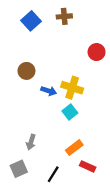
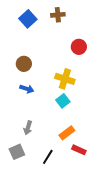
red circle: (97, 52) -> (79, 47), moved
blue arrow: (49, 91) -> (27, 89), moved

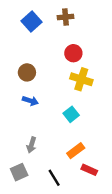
red circle: (79, 47) -> (73, 53), moved
yellow cross: (65, 79) -> (81, 79), moved
black line: (48, 157) -> (54, 178), turned -63

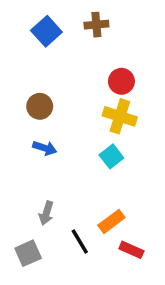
red circle: (73, 53) -> (121, 81), moved
cyan square: (71, 114) -> (111, 156), moved
black line: (54, 178) -> (80, 241), moved

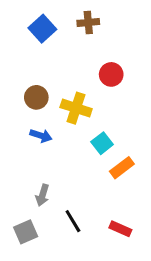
yellow cross: (120, 116) -> (76, 108), moved
orange rectangle: (111, 221) -> (122, 168), moved

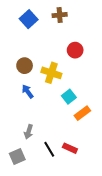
blue arrow: (41, 136) -> (28, 91), turned -144
red rectangle: (120, 229) -> (70, 148), moved

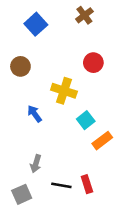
brown cross: (60, 15) -> (84, 15), moved, turned -32
brown circle: (25, 66) -> (20, 66), moved
red rectangle: (70, 148) -> (87, 184), turned 48
black line: (49, 149) -> (61, 185), turned -49

